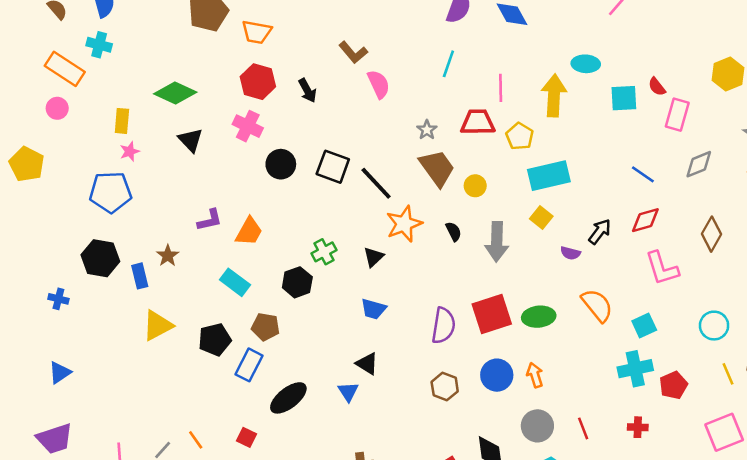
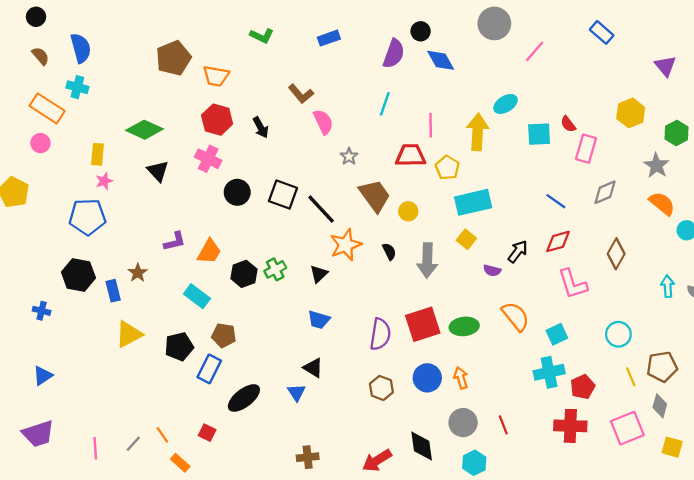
cyan ellipse: (586, 64) -> (506, 104), turned -35
gray star: (427, 130) -> (349, 157), moved
black hexagon: (297, 282) -> (244, 274), moved
red cross: (638, 427) -> (570, 426), moved, size x1.8

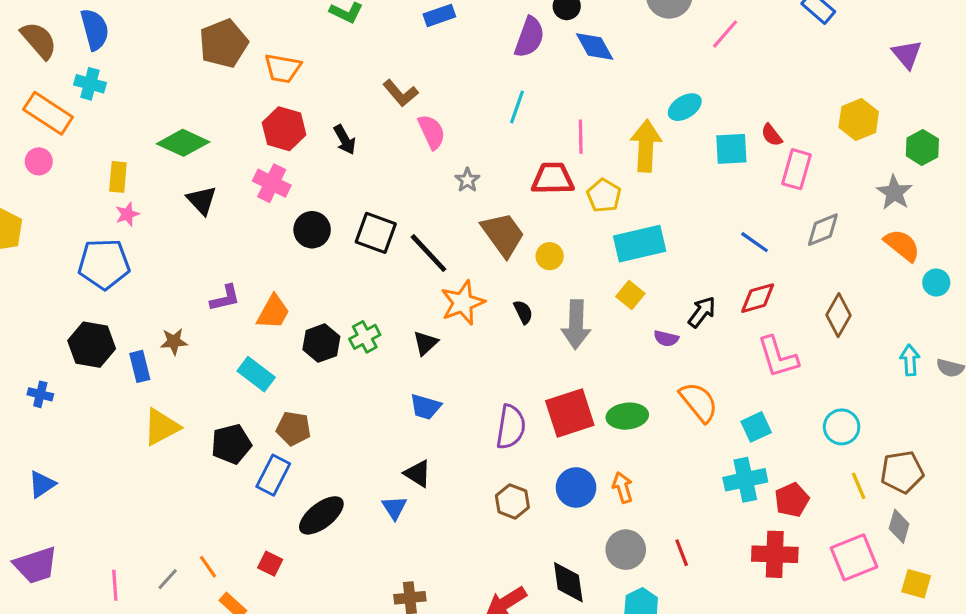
brown semicircle: (40, 56) -> (39, 40), size x1.5
brown star: (138, 273) -> (174, 342), turned 30

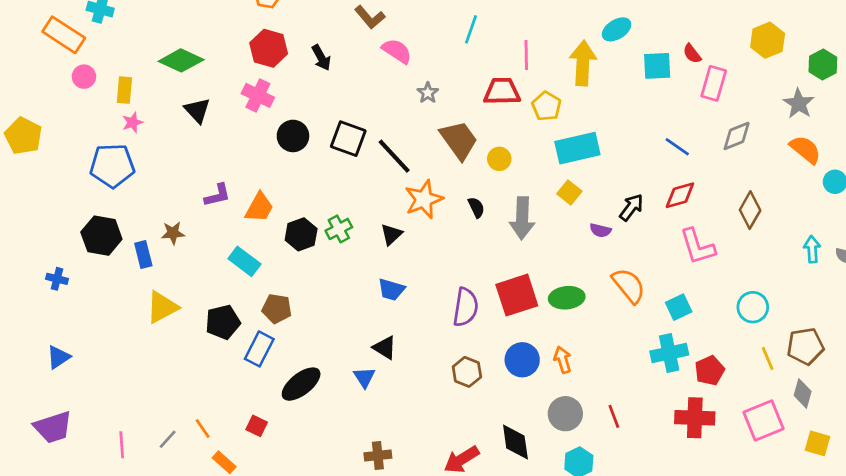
pink semicircle: (432, 132) -> (397, 51), turned -32
pink circle: (39, 161) -> (84, 77), moved

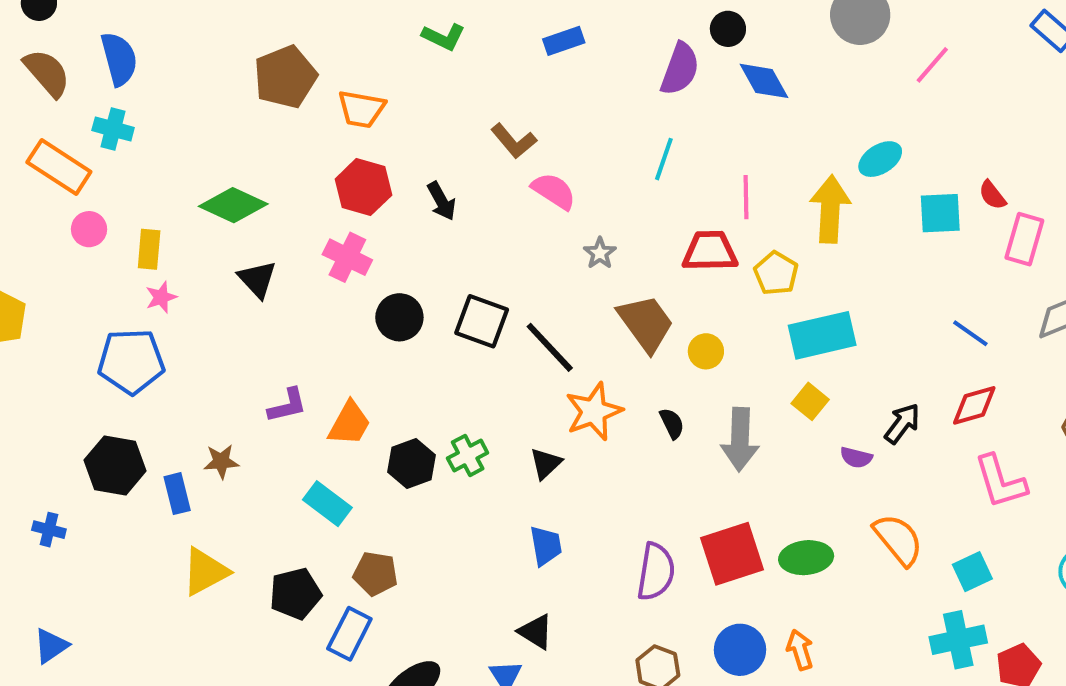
blue trapezoid: (391, 290) -> (546, 546), turned -116

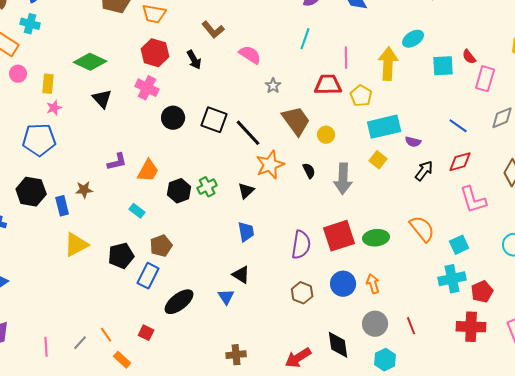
brown L-shape: (514, 141) -> (213, 30), moved
purple semicircle: (856, 457) -> (413, 142), moved
cyan rectangle: (327, 504) -> (137, 211), size x0.7
brown pentagon: (375, 574) -> (161, 246), turned -30

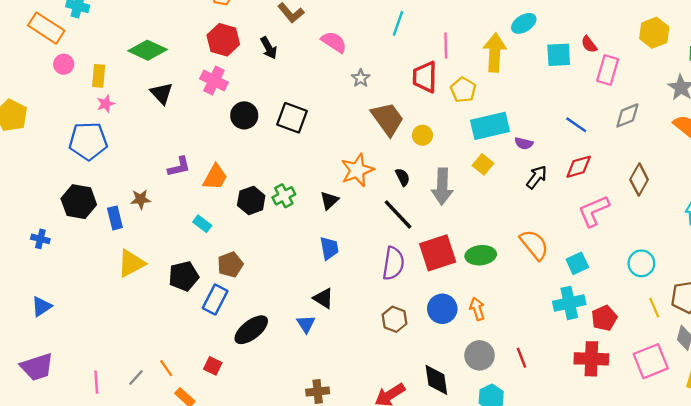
red trapezoid: (328, 85) -> (425, 77), turned -88
black line: (248, 133) -> (398, 214), moved
pink L-shape: (473, 200) -> (594, 211), turned 84

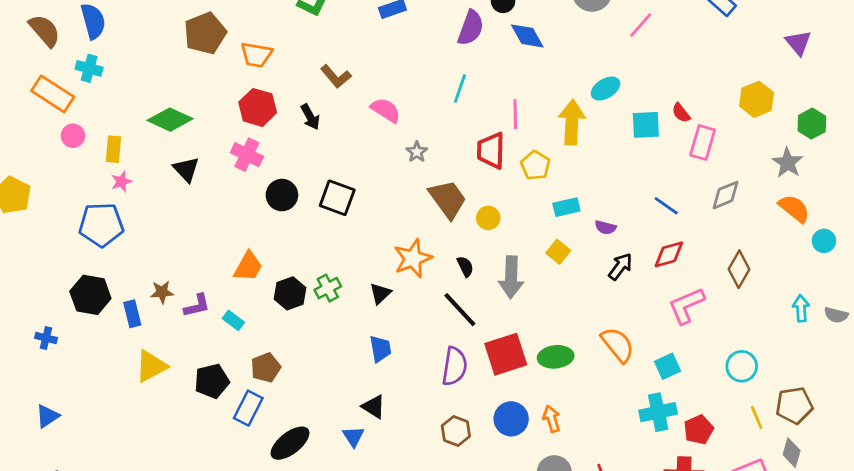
cyan rectangle: (490, 126) -> (566, 207), size x0.6
purple L-shape: (179, 167) -> (197, 306), moved

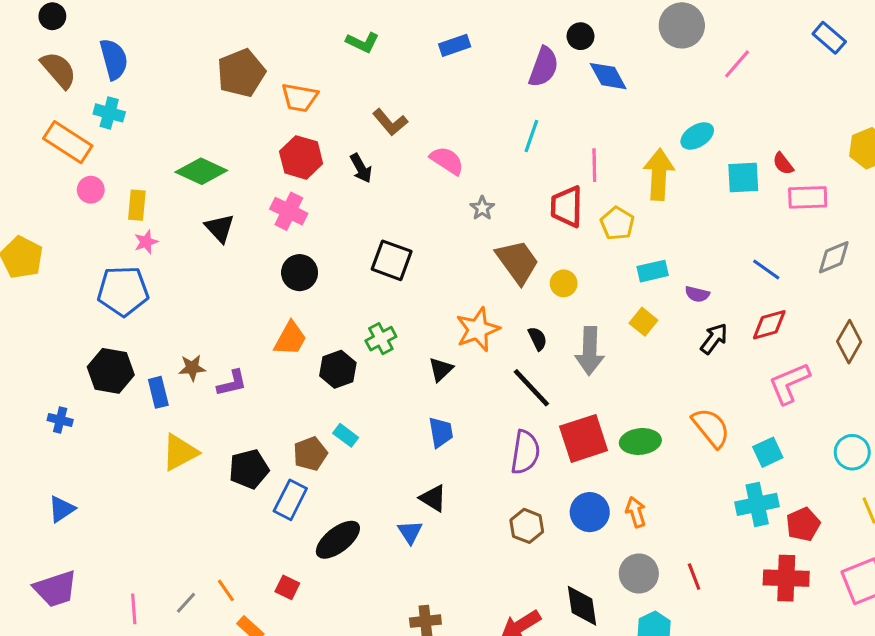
pink rectangle: (703, 142) -> (808, 197), turned 72
black circle: (282, 195) -> (300, 273), moved
green cross: (328, 288) -> (381, 339), moved
cyan rectangle: (233, 320) -> (346, 435), moved

